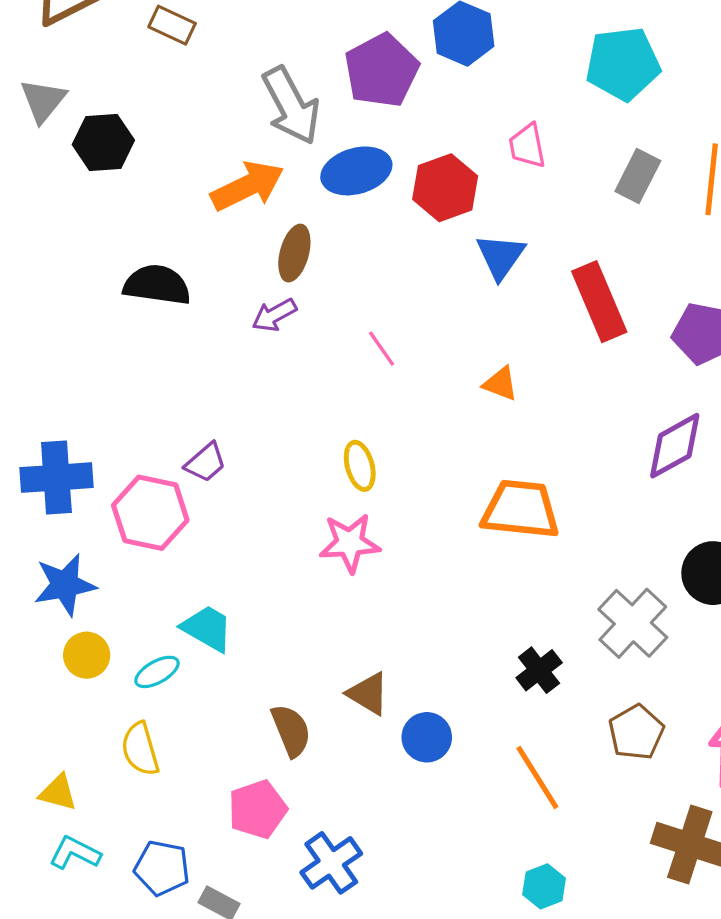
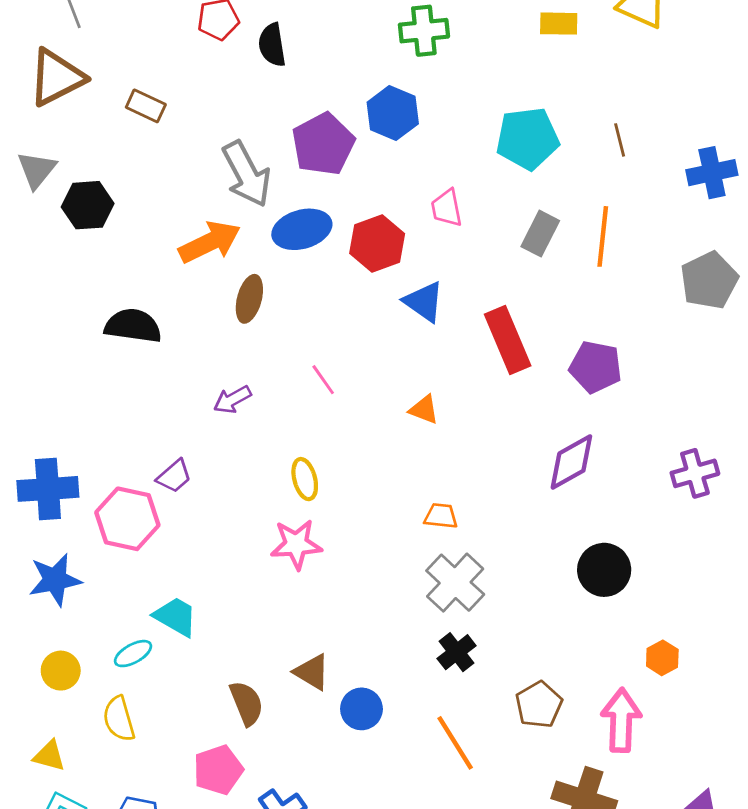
blue triangle: (500, 256) -> (424, 302), turned -30
purple arrow: (274, 315) -> (232, 400), moved
orange trapezoid: (521, 509) -> (441, 516), size x0.5
gray cross: (633, 623) -> (455, 583), moved
yellow circle: (87, 655) -> (61, 671), moved

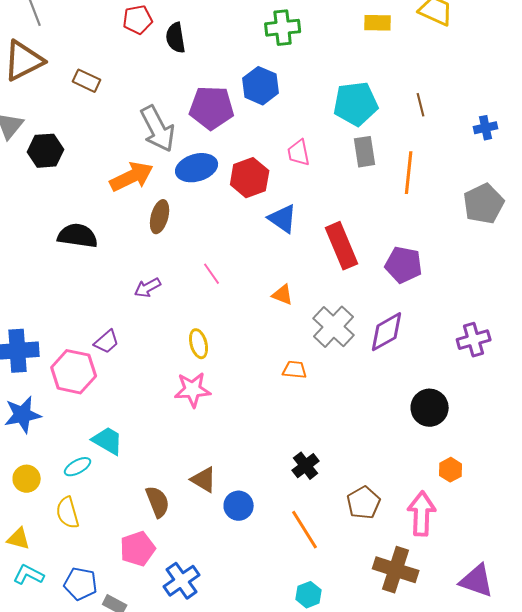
purple pentagon: (323, 144) -> (212, 108), turned 30
blue cross: (712, 173) -> (486, 128), size x0.7
gray rectangle: (540, 234) -> (365, 152), moved, turned -36
black circle: (604, 570) -> (430, 408), moved
gray cross: (455, 583) -> (334, 327), moved

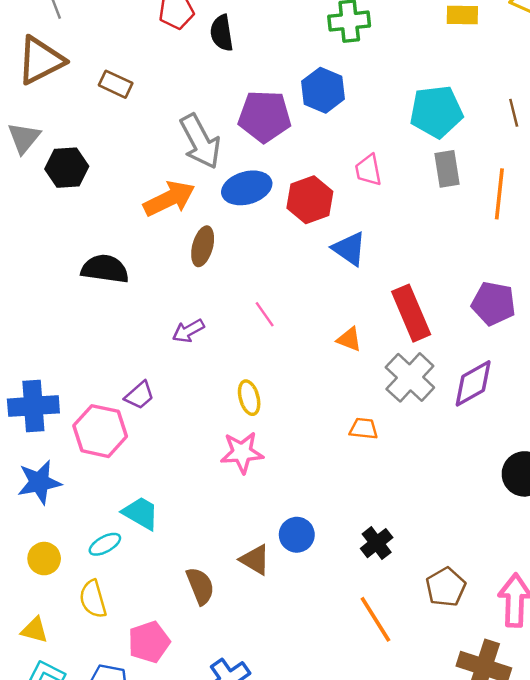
red rectangle: (342, 246) -> (411, 313), moved
blue circle: (239, 506) -> (297, 535), moved
pink pentagon: (138, 549) -> (149, 642), moved

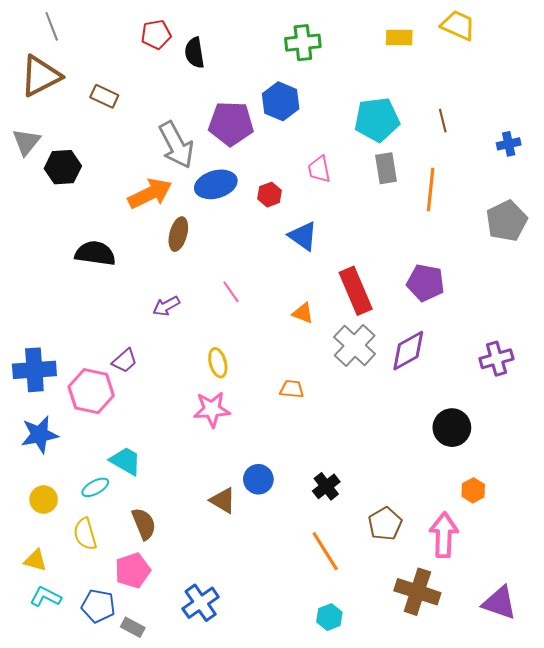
red hexagon: (310, 200) -> (270, 195), size x0.6
orange trapezoid: (364, 429) -> (292, 389), moved
brown semicircle: (200, 586) -> (144, 524), moved

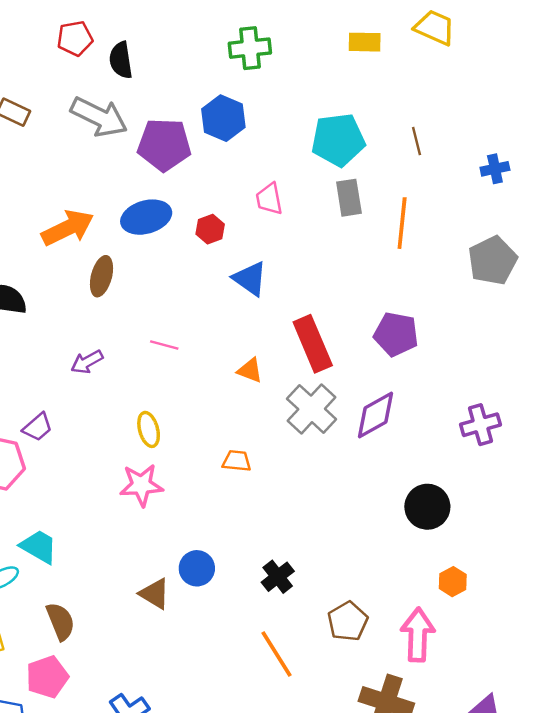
gray arrow: (176, 145) -> (99, 117), moved, turned -36
pink line: (231, 292) -> (164, 345), turned -40

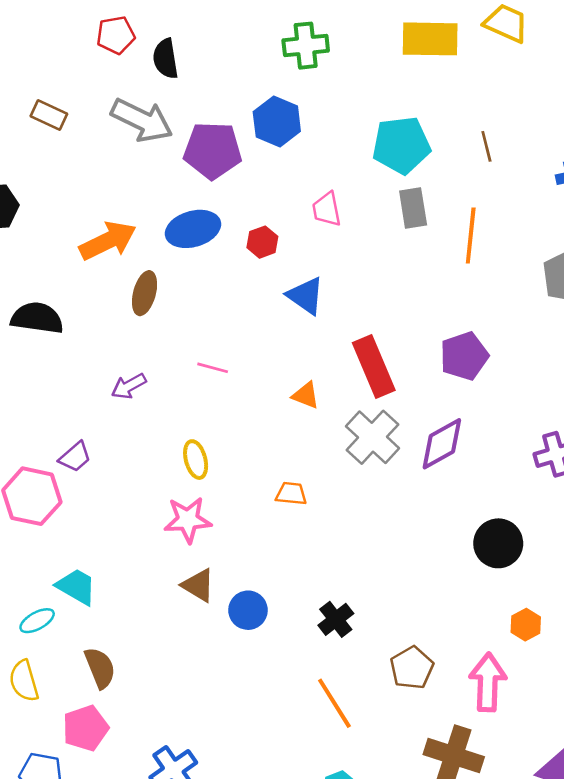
yellow rectangle: (365, 42) -> (430, 39), size x1.6
purple pentagon: (396, 334) -> (464, 356), turned -30
brown triangle: (155, 594) -> (198, 585), moved

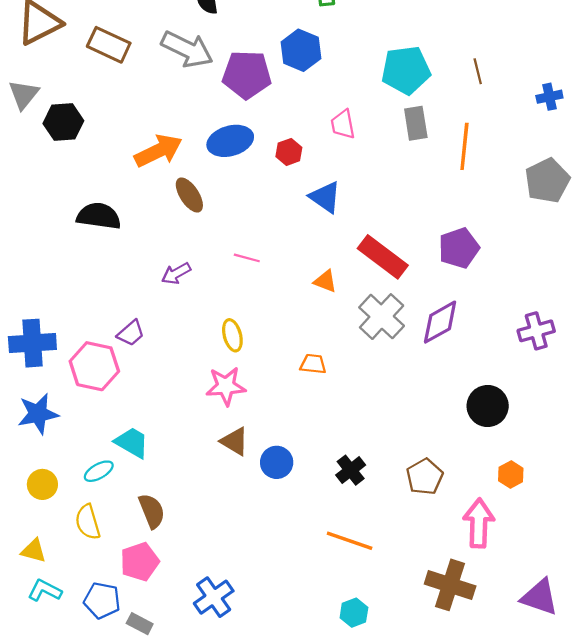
brown rectangle: (49, 115) -> (109, 45), size x1.4
brown ellipse: (145, 293) -> (189, 195), turned -48
red rectangle: (374, 366) -> (383, 257), turned -30
brown pentagon: (412, 668) -> (425, 477), moved
orange line: (334, 703) -> (350, 541), turned -39

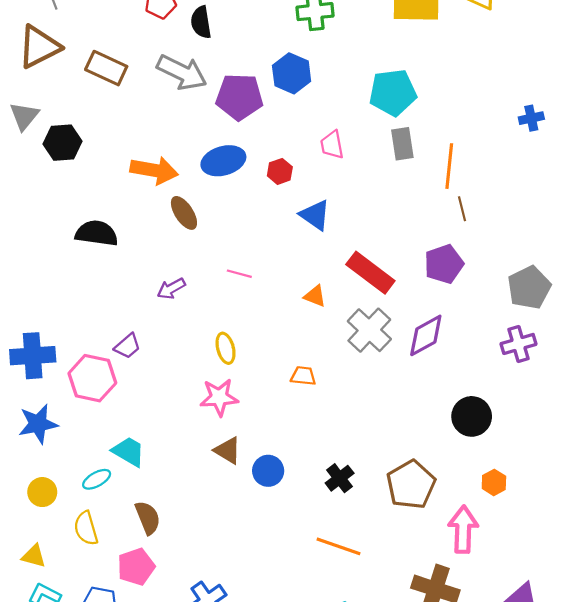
brown line: (478, 71) -> (462, 209), moved
orange arrow: (158, 151) -> (154, 170), turned 36
gray pentagon: (547, 181) -> (529, 288), moved
brown pentagon: (425, 477) -> (411, 485), size x1.4

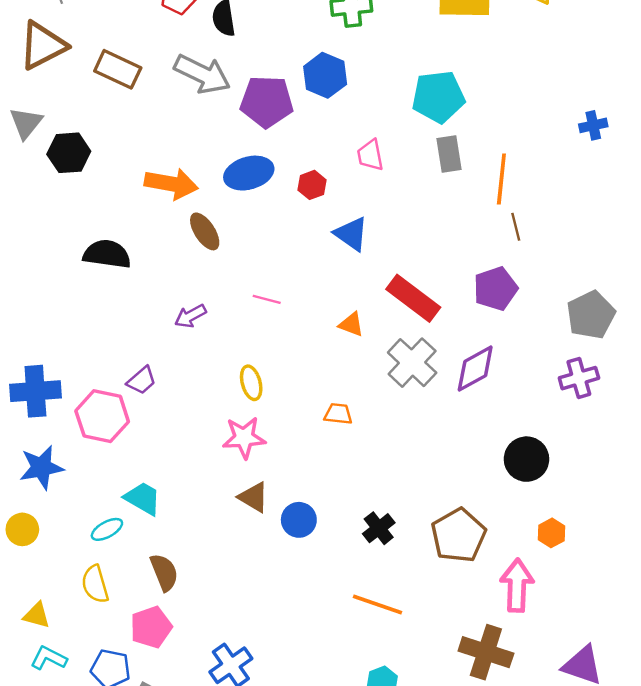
yellow circle: (42, 492) -> (22, 529), moved

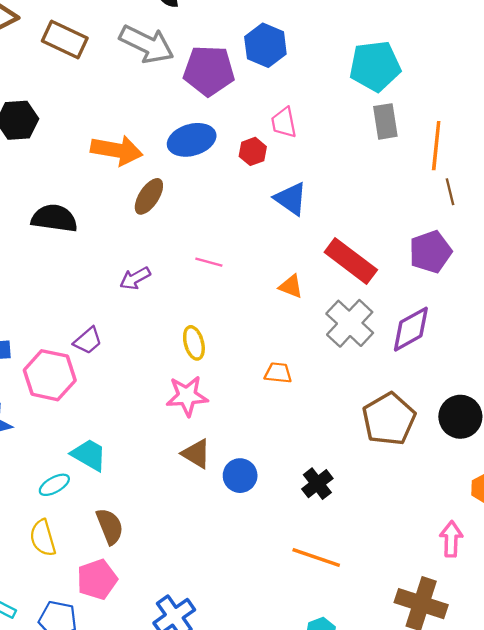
pink trapezoid: (370, 155) -> (284, 123), moved
brown ellipse: (205, 231) -> (149, 196), turned 66
brown pentagon: (459, 535) -> (389, 419), moved
pink arrow: (517, 585) -> (451, 539), size x0.7

